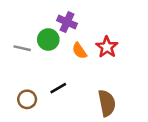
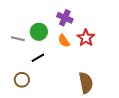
purple cross: (67, 22) -> (65, 18), moved
black line: (58, 88) -> (38, 58), moved

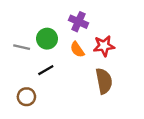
red star: (86, 38) -> (104, 46), turned 30
brown semicircle: (86, 83) -> (104, 81), moved

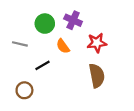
green circle: (47, 39) -> (45, 24), moved
orange semicircle: (77, 50) -> (63, 46), moved

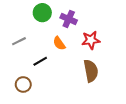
green circle: (45, 24) -> (42, 13), moved
gray line: (20, 44) -> (19, 41), turned -40

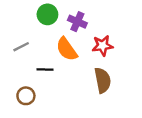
orange semicircle: (59, 43) -> (67, 49), size x1.5
black line: (40, 61) -> (45, 69), turned 32

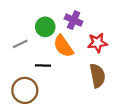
green circle: (47, 14) -> (45, 27), moved
brown circle: (26, 96) -> (25, 90), size x1.5

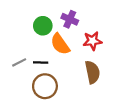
gray line: (20, 44) -> (19, 62), moved
brown circle: (25, 90) -> (45, 86), moved

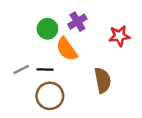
purple cross: (70, 19) -> (77, 22), turned 35
red star: (92, 41) -> (119, 36), moved

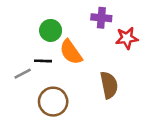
purple cross: (77, 22) -> (101, 18), moved, turned 36
black line: (45, 69) -> (43, 61), moved

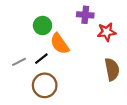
black line: (43, 61) -> (41, 59), moved, turned -40
brown semicircle: (109, 85) -> (112, 69), moved

